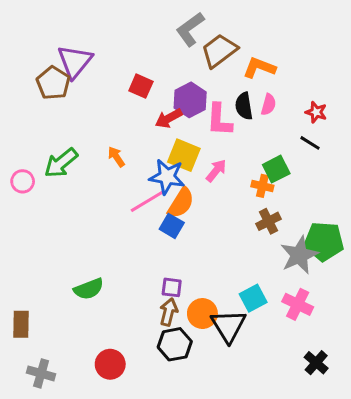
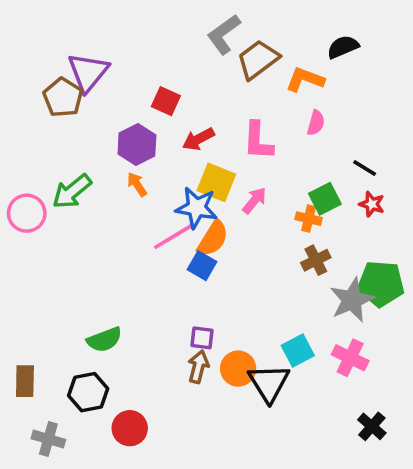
purple hexagon: (190, 100) -> (137, 144), moved
black semicircle: (244, 106) -> (343, 47), moved, turned 76
red star: (316, 112) -> (372, 204), moved
pink circle: (23, 181) -> (27, 213), size x1.4
black hexagon: (175, 344) -> (88, 392), moved

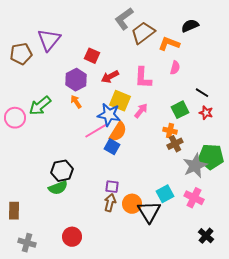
brown pentagon: (63, 98) -> (21, 54), moved, turned 30
orange cross: (309, 219) -> (170, 131), moved
black hexagon: (88, 392) -> (62, 171), moved

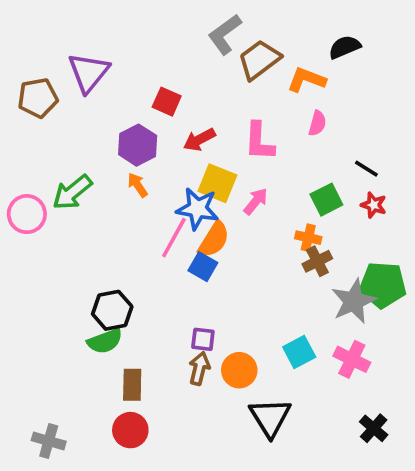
pink line: (96, 131) -> (174, 238), turned -30
brown rectangle: (14, 211) -> (132, 385), moved
black triangle: (149, 212) -> (270, 417), moved

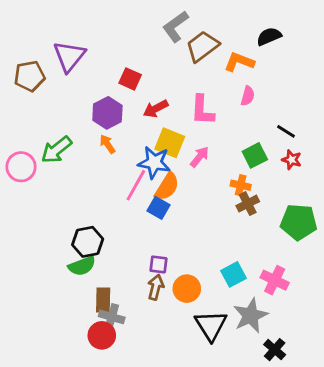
gray star: (354, 301) -> (251, 316), moved
black cross: (374, 428) -> (275, 350), moved
gray cross: (49, 441) -> (112, 317), moved

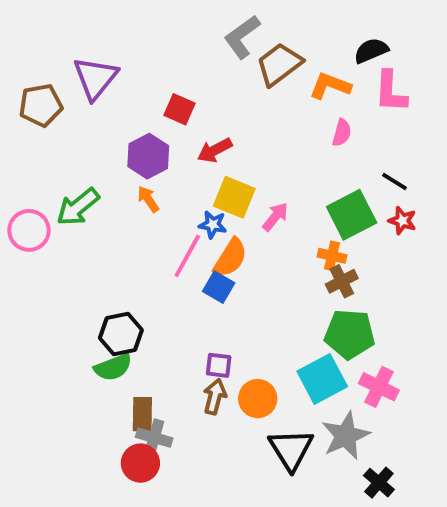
pink L-shape: (202, 110) -> (391, 92), moved
green square: (255, 155) -> (352, 215), size x1.4
blue star: (154, 163) -> (213, 225), size x0.6
green pentagon: (299, 222) -> (350, 334), moved
cyan square: (234, 274) -> (322, 379), size x1.4

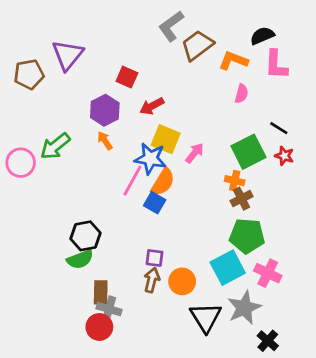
blue star: (213, 225) -> (150, 159), size x1.6

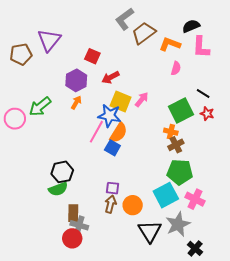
orange arrow: (105, 141) -> (76, 103), turned 64
pink arrow: (195, 153) -> (142, 99), moved

